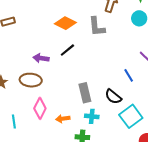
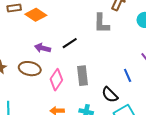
orange diamond: (65, 23) -> (36, 15), moved
gray rectangle: (85, 93) -> (82, 76), moved
pink diamond: (40, 108) -> (56, 80), moved

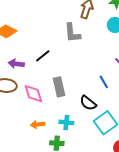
pink diamond: (56, 80) -> (33, 94), turned -45

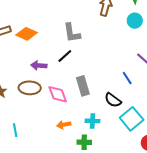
gray L-shape: (72, 33) -> (72, 33), moved

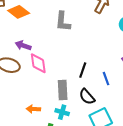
black line: (65, 56) -> (83, 70), moved, turned -42
gray rectangle: (83, 86) -> (63, 90), moved
pink diamond: (58, 94) -> (38, 63), moved

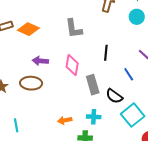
pink diamond: (38, 63) -> (72, 65), moved, turned 30
black line: (83, 70) -> (106, 53), moved
gray rectangle: (63, 90) -> (93, 85), moved

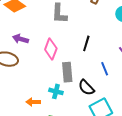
cyan cross: (94, 117) -> (56, 91), moved

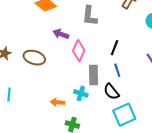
purple arrow: (20, 39) -> (61, 34), moved
blue line: (105, 69) -> (117, 70), moved

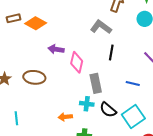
gray L-shape: (90, 16) -> (101, 27), moved, turned 130
blue line: (117, 70) -> (133, 84), moved, turned -48
black semicircle: (111, 92) -> (108, 110), moved

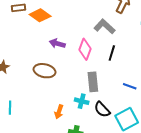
pink diamond: (77, 62) -> (85, 49), moved
brown ellipse: (34, 77) -> (45, 71), moved
orange arrow: (65, 117) -> (59, 112), turned -72

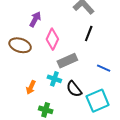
purple arrow: (57, 43) -> (35, 19), turned 98
pink diamond: (85, 49) -> (52, 39), moved
gray rectangle: (93, 82) -> (67, 61), turned 66

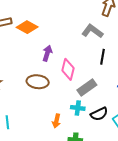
black semicircle: (74, 89) -> (99, 114), turned -66

